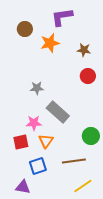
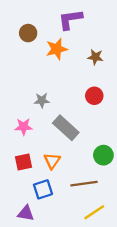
red circle: (88, 76) -> (94, 96), moved
pink star: (34, 123) -> (24, 127), moved

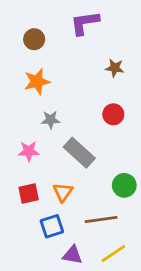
orange star: (57, 49) -> (37, 82), moved
purple triangle: (26, 213) -> (72, 255), moved

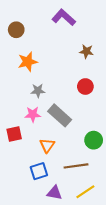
purple L-shape: (85, 23) -> (64, 17), turned 50
brown circle: (34, 39) -> (16, 30), moved
pink star: (29, 151) -> (33, 114), moved
red square: (29, 194) -> (14, 134), moved

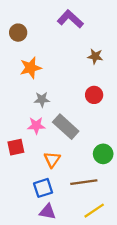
purple triangle: (54, 193) -> (48, 212), moved

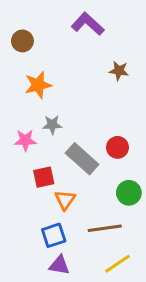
red circle: (94, 95) -> (118, 147), moved
pink star: (36, 126) -> (25, 140), moved
red square: (16, 147) -> (44, 177), moved

